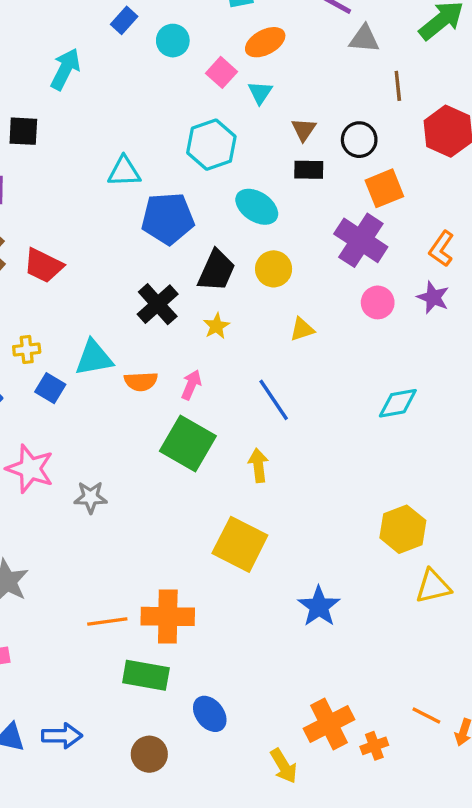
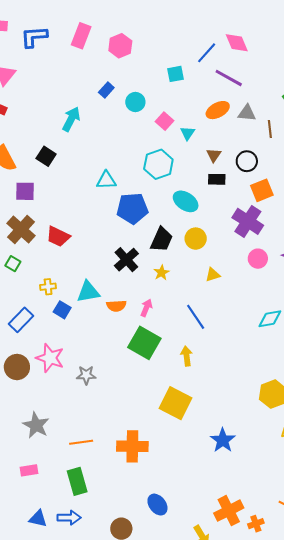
gray triangle: (364, 39) -> (247, 113), moved
orange ellipse: (265, 42) -> (218, 110), moved
black square: (23, 131) -> (46, 156), turned 30
orange line: (107, 622) -> (81, 442), moved
green rectangle: (146, 675) -> (77, 481), moved, turned 64

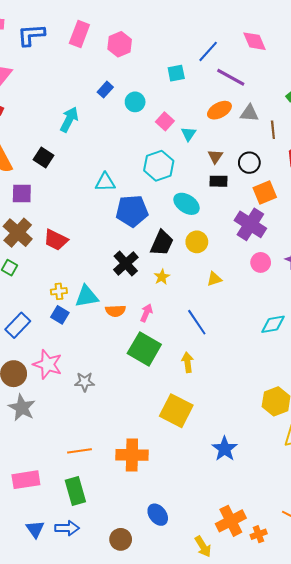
pink diamond: (237, 43) -> (254, 41), moved
yellow cross: (48, 287) -> (59, 291), moved
gray star: (36, 425) -> (22, 408), moved
pink rectangle: (29, 470) -> (26, 480), size x1.5
blue triangle: (38, 519) -> (35, 529), turned 42

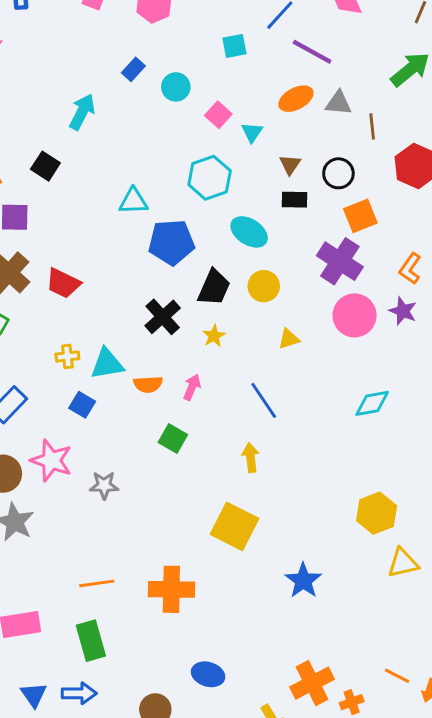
pink circle: (261, 262) -> (355, 315), size x1.5
blue square: (60, 315) -> (82, 405), moved
green square: (144, 349) -> (173, 438), moved, size x0.6
blue ellipse: (158, 515) -> (208, 674), turned -35

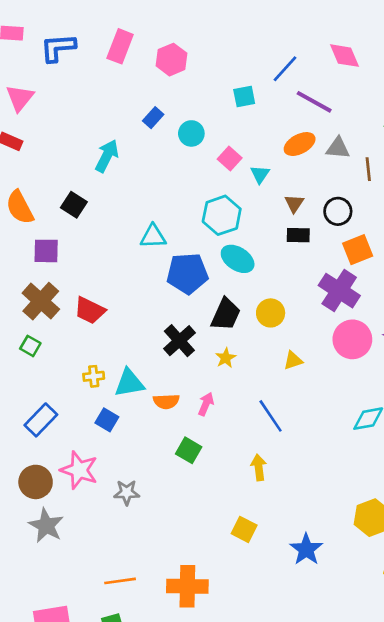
cyan ellipse: (249, 232) -> (238, 259), moved
yellow square: (234, 526) -> (244, 529), size x0.6
blue star: (303, 581) -> (306, 549), moved

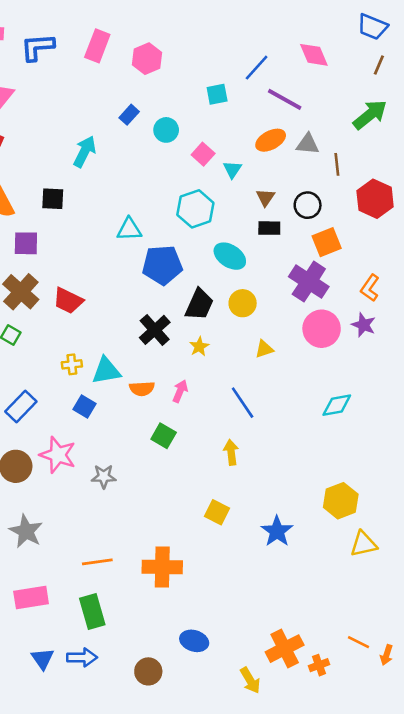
black square: (74, 205) -> (53, 199), turned -30
cyan ellipse: (238, 259) -> (230, 256), moved
gray star: (46, 526) -> (26, 531), moved

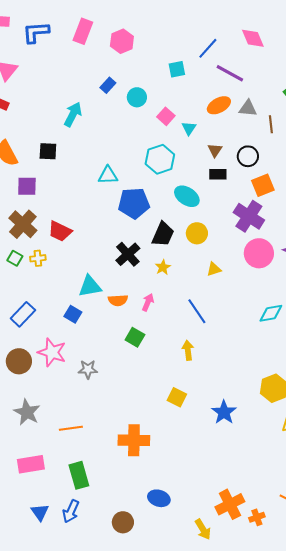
yellow cross: (72, 364) -> (38, 258), moved
orange line: (97, 562) -> (71, 428), moved
blue arrow: (82, 657) -> (71, 511), turned 115

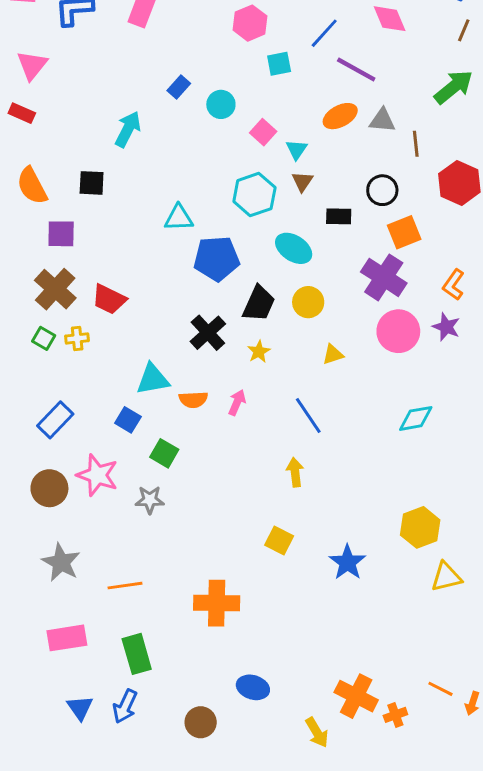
pink hexagon: (122, 41) -> (250, 23), moved
brown triangle: (215, 150) -> (302, 181), moved
green square: (135, 337) -> (164, 453), moved
orange cross: (230, 504) -> (356, 696), turned -36

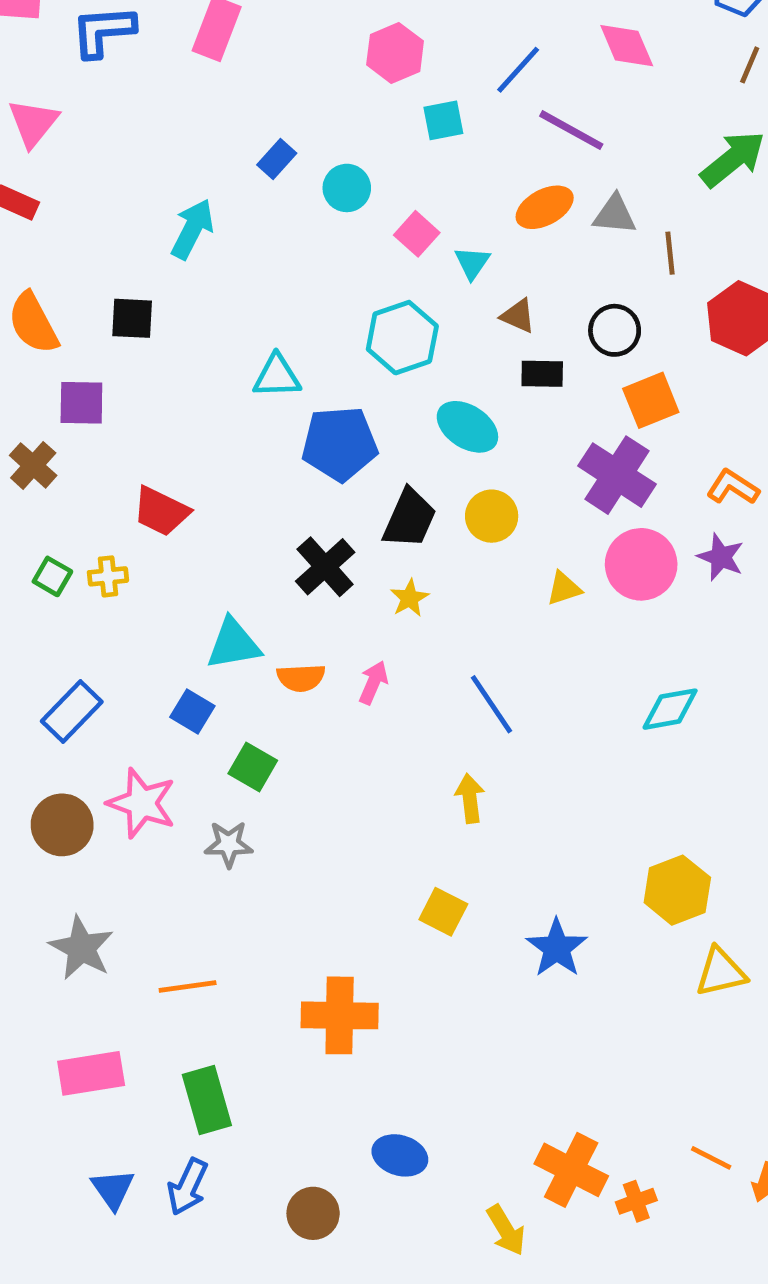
brown triangle: (302, 181) -> (518, 316), moved, turned -40
orange L-shape: (454, 285) -> (733, 487), turned 88
brown cross: (55, 289) -> (33, 465), moved, size x0.7
yellow triangle: (333, 354) -> (564, 588), moved

